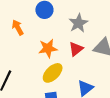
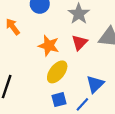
orange star: (48, 48) -> (49, 46), turned 30

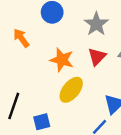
blue square: (59, 100) -> (42, 122), moved

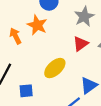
orange arrow: (21, 38) -> (15, 36), moved
orange star: (62, 60) -> (37, 25), moved

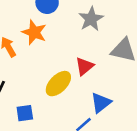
red triangle: (81, 44) -> (84, 66), moved

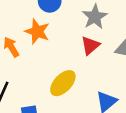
red triangle: (84, 66) -> (90, 45), moved

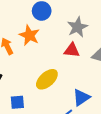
red triangle: (90, 45) -> (72, 50), turned 42

